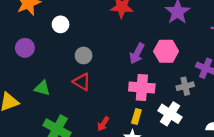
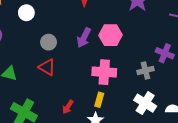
pink hexagon: (166, 51) -> (111, 35), moved
purple arrow: (137, 54) -> (84, 38), moved
white cross: (170, 114) -> (145, 103), moved

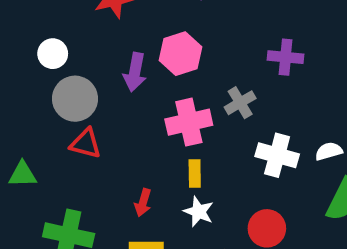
white circle: (26, 13) -> (53, 54), moved
gray circle: (49, 42) -> (75, 99), size x1.5
gray cross: (145, 71) -> (240, 103), moved

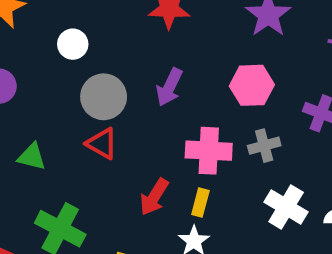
white circle: (53, 54) -> (73, 44), moved
pink hexagon: (180, 54) -> (252, 85), moved
red arrow: (143, 203) -> (154, 197), moved, size x1.4

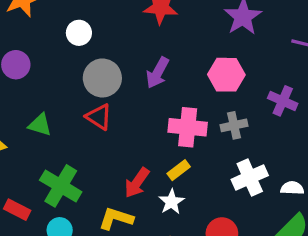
red arrow: (154, 197) -> (137, 183), moved
yellow rectangle: (200, 203) -> (179, 170), turned 35
white cross: (286, 207) -> (250, 177), turned 32

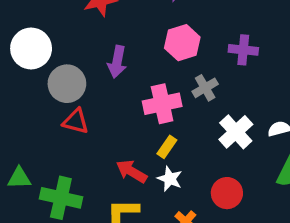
white circle: (79, 33) -> (31, 48), size x1.6
green triangle: (40, 125) -> (19, 178), moved
red arrow: (137, 183) -> (132, 171), turned 104

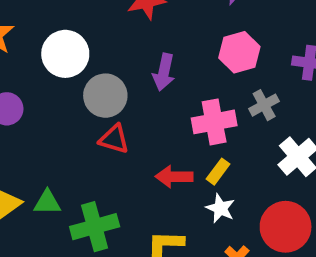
red arrow: (132, 171) -> (174, 177), moved, turned -32
red circle: (227, 193) -> (286, 227), size x1.4
green cross: (61, 198) -> (95, 227), turned -30

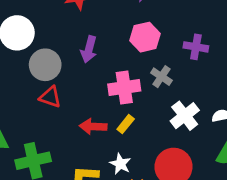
gray cross: (264, 105) -> (161, 77), turned -30
white star: (220, 208) -> (120, 164), moved

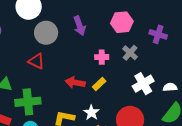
purple arrow: (89, 49) -> (80, 26), turned -42
pink cross: (124, 87) -> (102, 57), size x0.6
red triangle: (50, 97) -> (36, 61), moved

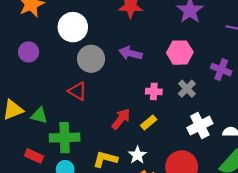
purple arrow: (80, 26) -> (130, 53), turned 120
red arrow: (75, 83) -> (121, 119), turned 114

